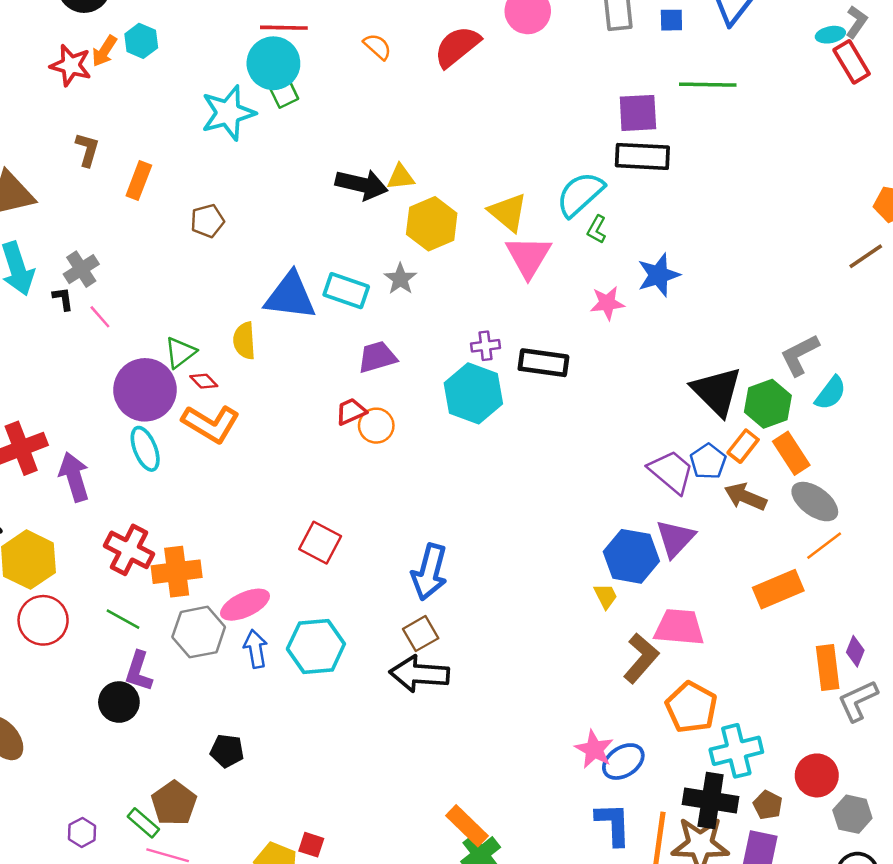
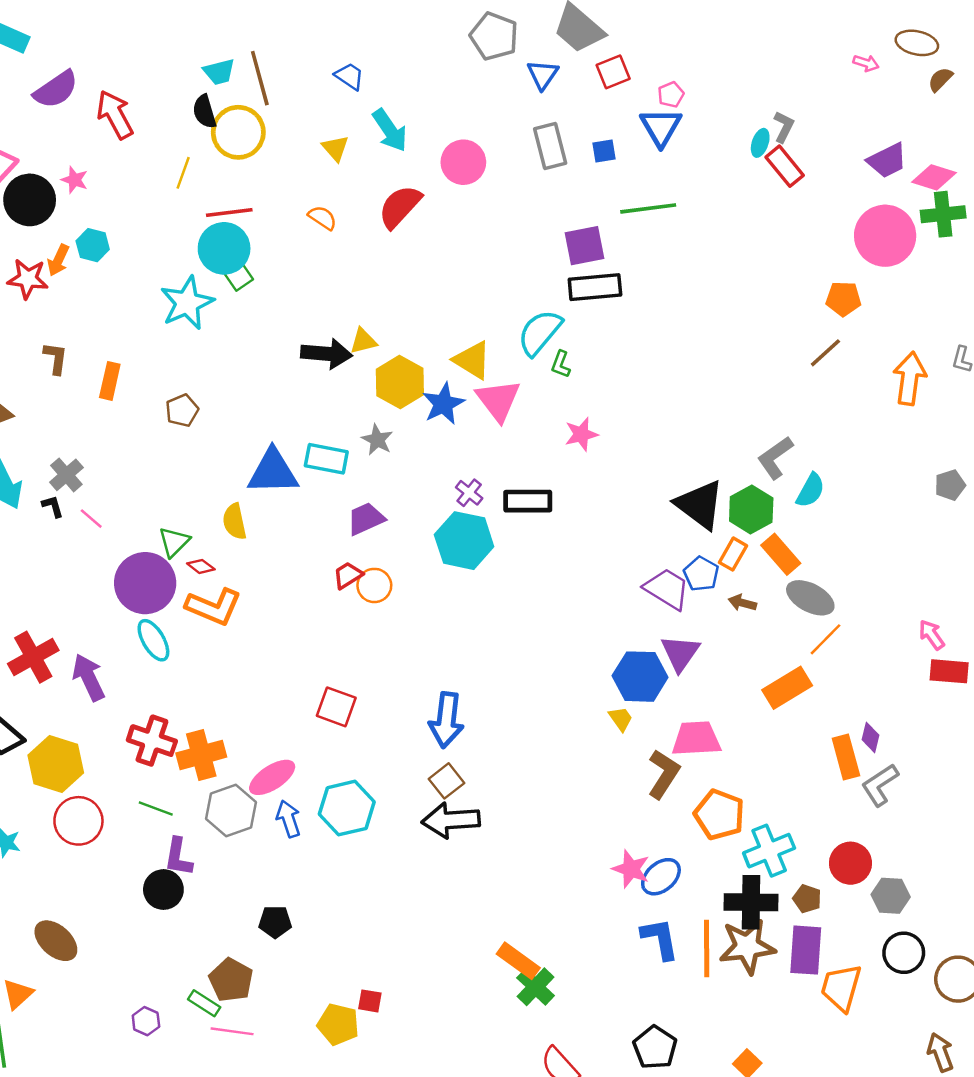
cyan ellipse: (830, 35) -> (760, 143), turned -52
blue star: (659, 275) -> (443, 404), moved
purple cross: (485, 346) -> (469, 493), turned -36
brown arrow: (745, 497) -> (742, 603), size x0.7

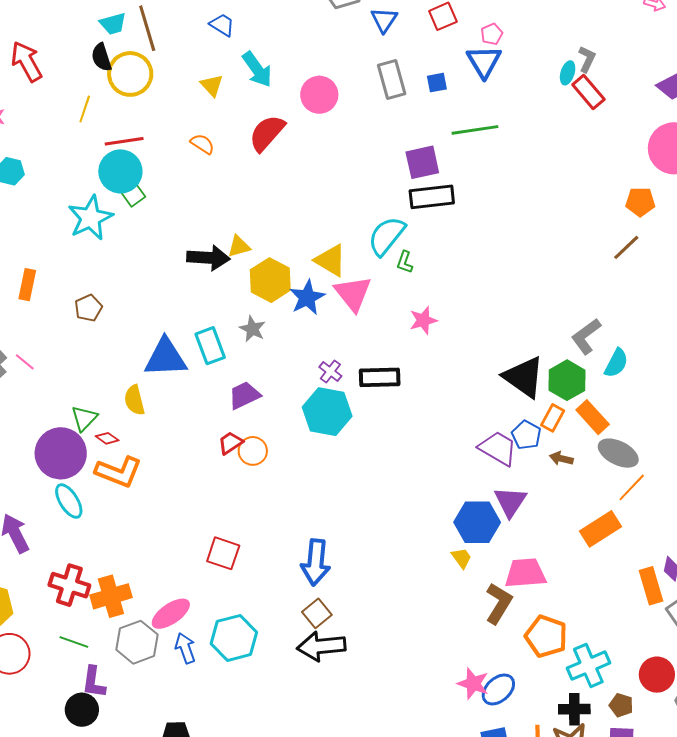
cyan rectangle: (326, 459) -> (210, 346), turned 60
pink line: (91, 519) -> (25, 362), moved
black cross: (751, 902) -> (574, 709), size x0.7

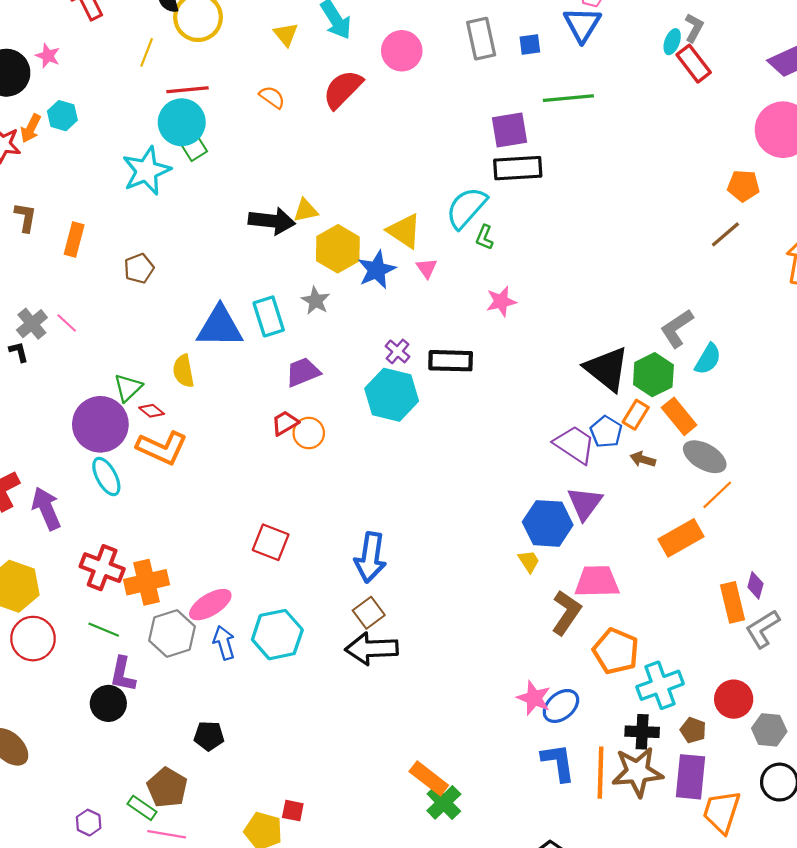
pink triangle: (353, 293) -> (427, 268), size x0.5

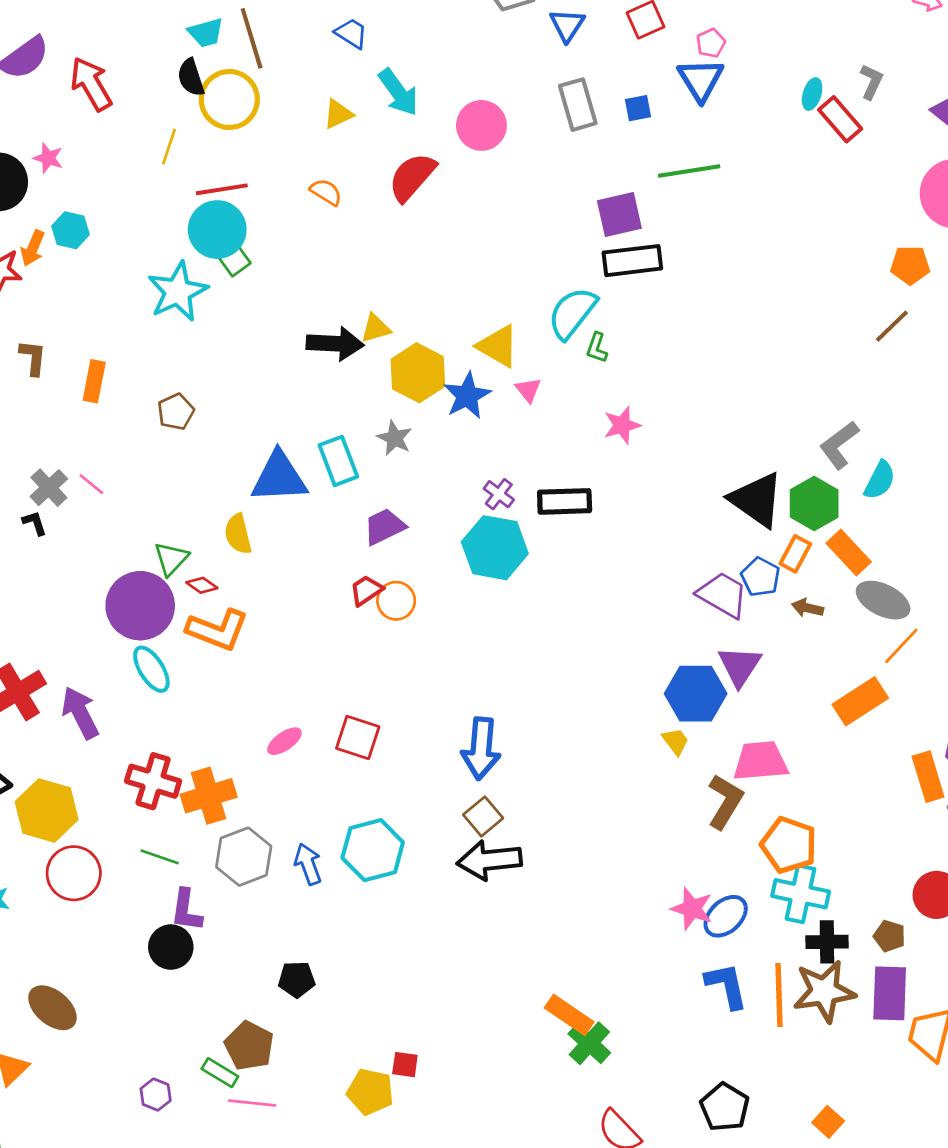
gray L-shape: (694, 28) -> (871, 82), moved
yellow triangle: (286, 34) -> (338, 114), turned 48
pink ellipse: (210, 605) -> (284, 741), moved, size x0.7
cyan cross: (660, 685) -> (801, 894), moved, turned 36

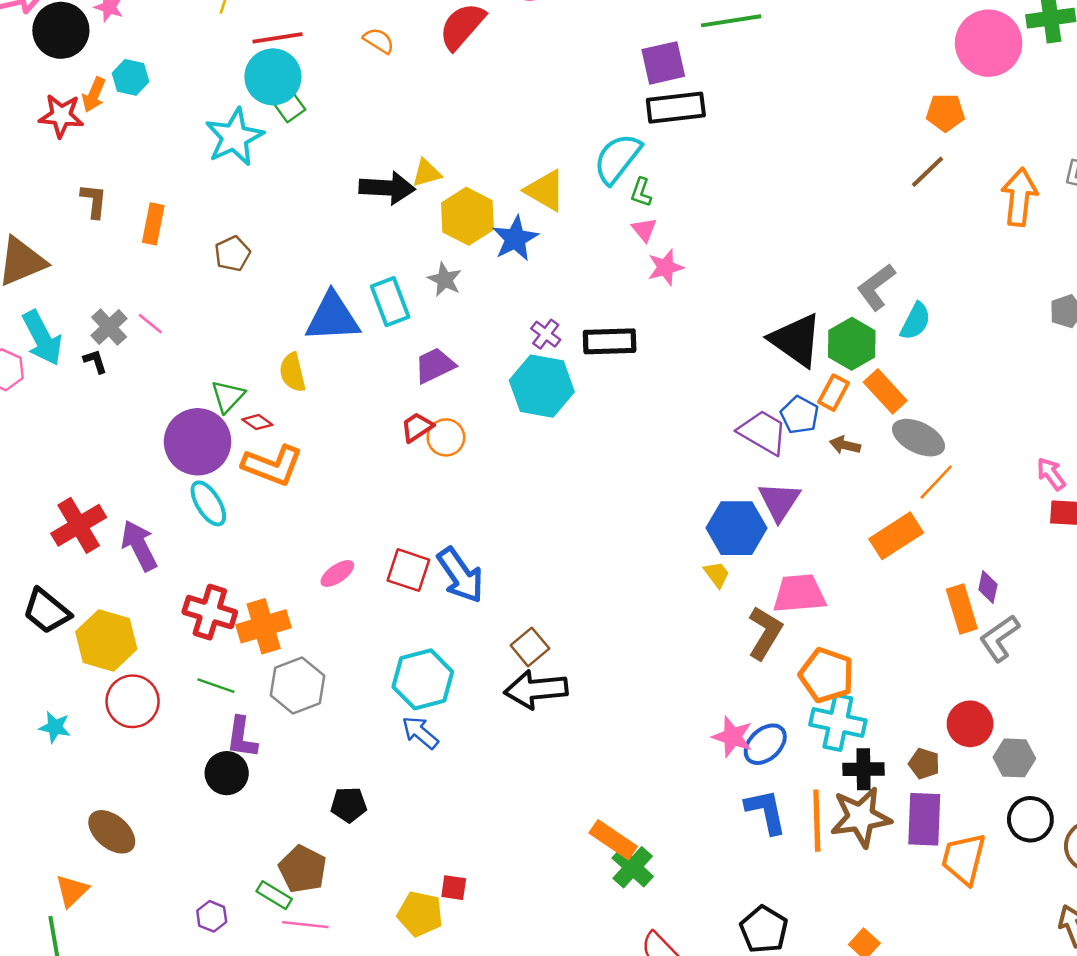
pink triangle: (528, 390) -> (644, 230), moved
blue arrow: (481, 749) -> (460, 575), moved, turned -40
blue arrow: (308, 864) -> (420, 733), moved, turned -30

